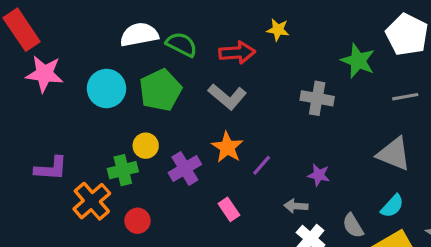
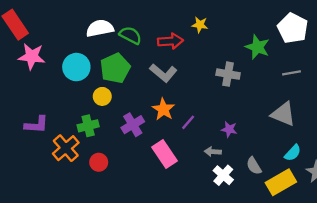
yellow circle: (146, 146) -> (102, 96), moved
cyan semicircle: (392, 206) -> (293, 153), moved
pink rectangle: (229, 209) -> (165, 154), size x1.6

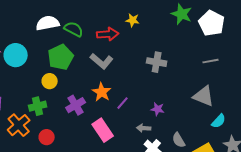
green star: (257, 47) -> (182, 14), moved
cyan circle: (76, 67) -> (16, 55), moved
cyan semicircle: (293, 153) -> (219, 121), moved

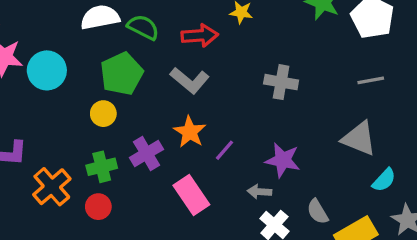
green cross: (38, 106) -> (102, 167), moved
purple star: (158, 109) -> (283, 160), size x1.5

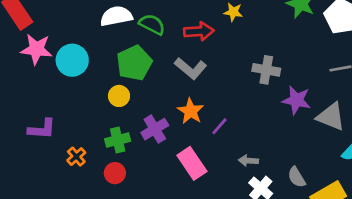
purple star: (283, 160) -> (297, 100), moved
orange cross: (52, 187) -> (76, 157), size x0.6

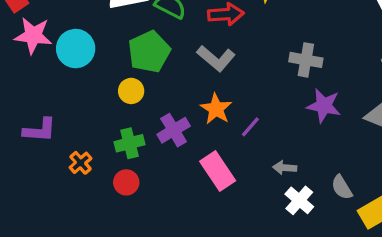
purple star: (297, 100) -> (324, 106), moved

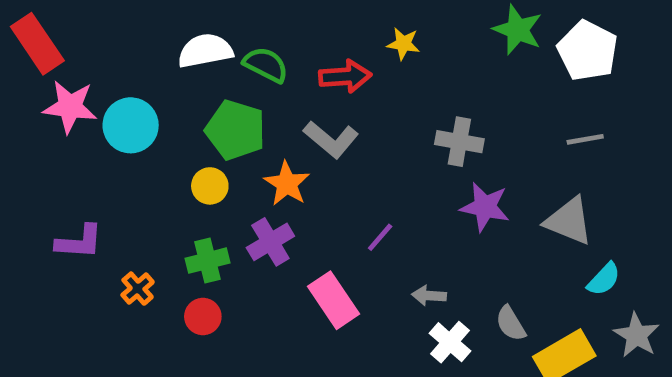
green pentagon: (149, 52) -> (235, 130), turned -30
orange star: (216, 109) -> (287, 184), moved

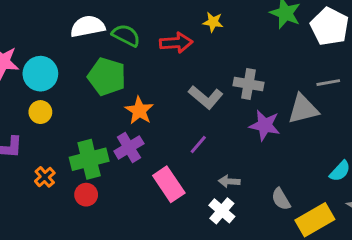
gray L-shape: (331, 139) -> (206, 97), moved
yellow circle: (210, 186) -> (40, 112), moved
gray triangle: (569, 221) -> (303, 109), moved, turned -36
green cross: (208, 261) -> (89, 159), size x1.4
white cross: (450, 342) -> (222, 211), moved

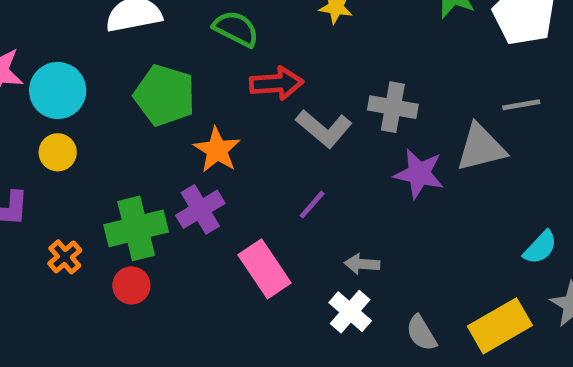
green semicircle: (126, 35) -> (236, 29), moved
red arrow: (176, 43) -> (276, 83), moved
gray semicircle: (281, 199) -> (421, 333), moved

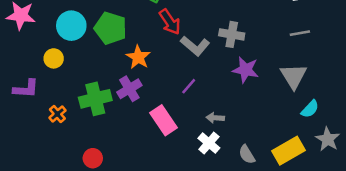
red arrow: (276, 83) -> (170, 22), turned 60
cyan circle: (58, 91) -> (71, 26), moved
gray triangle: (481, 148) -> (294, 76), moved, turned -48
red circle: (131, 285) -> (93, 158), moved

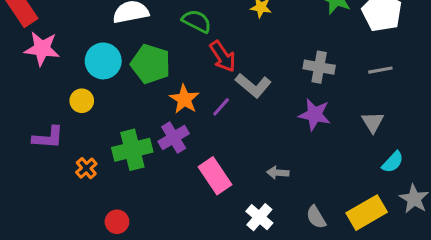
gray cross: (232, 34) -> (319, 67), moved
gray triangle: (294, 76) -> (373, 122), size x0.7
purple line: (189, 86) -> (221, 107), moved
white cross: (209, 143) -> (259, 217), moved
red circle: (93, 158) -> (117, 222), moved

